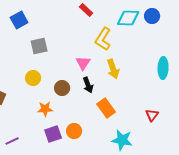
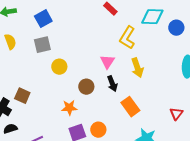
blue circle: (152, 16) -> (176, 28), moved
gray square: (39, 46) -> (42, 45), moved
yellow circle: (33, 78) -> (59, 67), moved

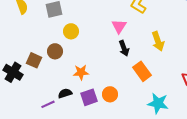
yellow arrow: (137, 68) -> (158, 41), moved
brown circle: (86, 87) -> (55, 51), moved
black semicircle: (10, 129) -> (65, 93), moved

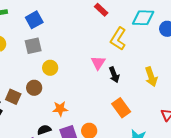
yellow arrow: (158, 41) -> (151, 77), moved
black arrow: (124, 48) -> (114, 75), moved

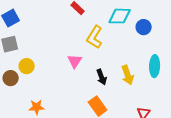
black arrow: (114, 75) -> (102, 77), moved
brown circle: (34, 88) -> (11, 78), moved

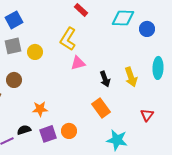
yellow L-shape: (95, 37) -> (68, 39), moved
pink triangle: (75, 61) -> (78, 63), turned 42
yellow circle: (27, 66) -> (35, 52), moved

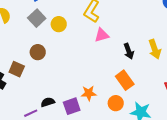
gray square: (13, 46) -> (37, 18), turned -30
orange star: (40, 109) -> (89, 93), moved
orange circle: (69, 131) -> (116, 103), moved

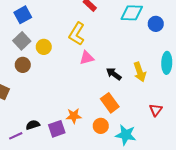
black arrow: (129, 51) -> (114, 74), turned 147
brown circle: (38, 52) -> (23, 65), moved

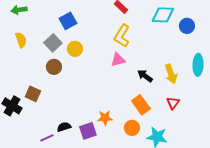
blue square: (23, 15) -> (68, 21), moved
yellow L-shape: (77, 34) -> (122, 36), moved
red triangle: (156, 110) -> (173, 103), moved

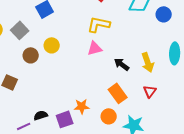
yellow L-shape: (122, 36) -> (99, 24), turned 70
gray square: (53, 43) -> (20, 30), moved
yellow circle: (75, 49) -> (52, 45), moved

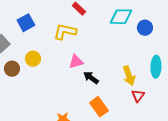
yellow L-shape: (99, 24) -> (65, 32), moved
black arrow: (122, 64) -> (91, 78), moved
red triangle: (150, 91) -> (138, 96), moved

